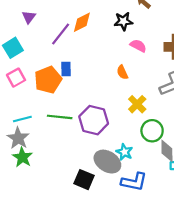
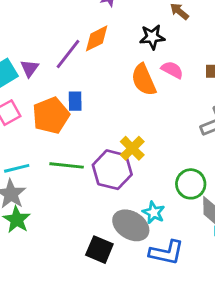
purple triangle: (29, 17) -> (29, 68), moved
orange semicircle: (122, 72) -> (144, 80), moved, size x1.6
yellow cross: (137, 104) -> (132, 148), moved

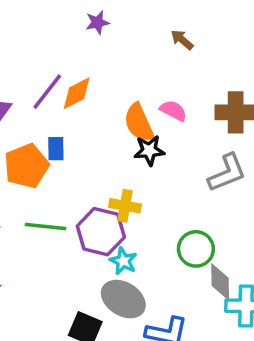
black star: (152, 37) -> (149, 150), moved
orange diamond: (97, 38) -> (77, 93), moved
yellow cross: (132, 148) -> (125, 206), turned -35
cyan star: (154, 213) -> (123, 261), moved

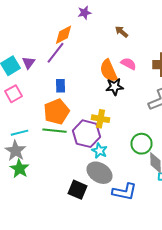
brown arrow: (182, 40) -> (122, 32), moved
orange diamond: (77, 93) -> (64, 35), moved
orange pentagon: (26, 166) -> (56, 112), moved

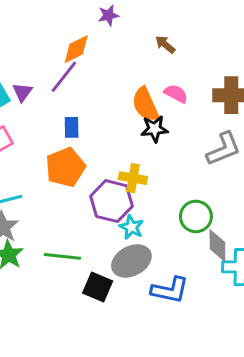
green line: (54, 131) -> (62, 256), moved
gray ellipse: (100, 173) -> (131, 261), turned -60

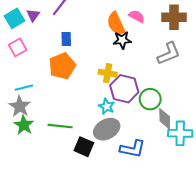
purple hexagon: (111, 201) -> (124, 89), moved

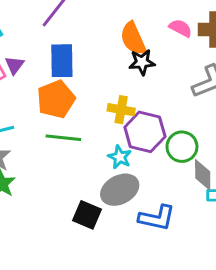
purple triangle: (33, 15) -> (14, 65), moved
pink semicircle: (137, 16) -> (180, 28), moved
blue rectangle: (66, 39) -> (62, 61), size x1.6
green line: (60, 126) -> (63, 138), moved

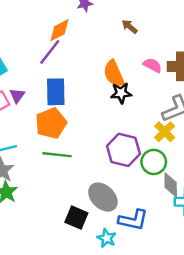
yellow cross: (121, 110) -> (165, 132), moved, turned 35
cyan star: (120, 157) -> (107, 238), moved
gray ellipse: (120, 190) -> (103, 197), turned 72

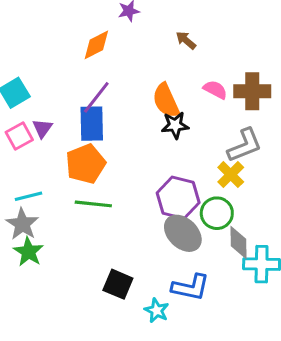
purple line: (50, 52) -> (96, 97), moved
gray ellipse: (103, 197) -> (183, 233), moved

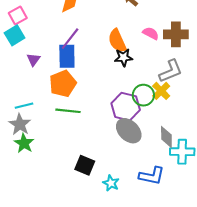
pink square: (19, 136) -> (18, 16), moved
green circle: (217, 213) -> (143, 95), moved
blue L-shape: (191, 287) -> (152, 176), moved

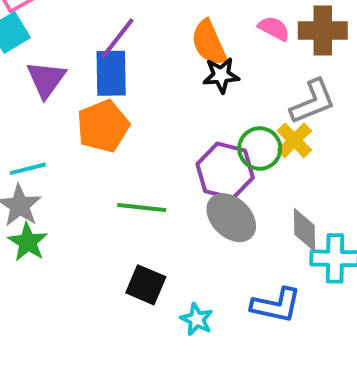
purple triangle: (33, 60) -> (46, 79), size x1.5
green line: (68, 111) -> (142, 207), moved

